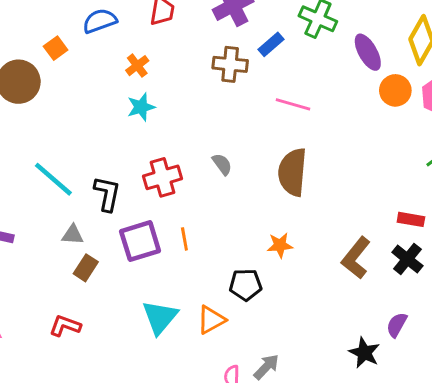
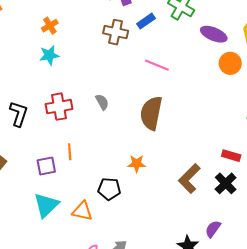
purple ellipse: (368, 52) -> (214, 34), turned -45
purple square: (140, 241) -> (46, 166), moved, size x0.7
orange triangle: (211, 320) -> (82, 211), turned 35

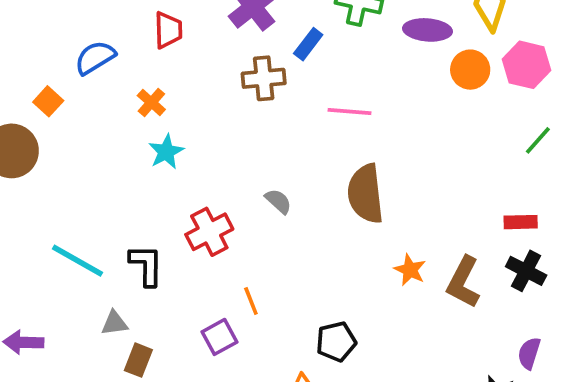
orange star: (137, 164) -> (410, 270), moved, turned -30

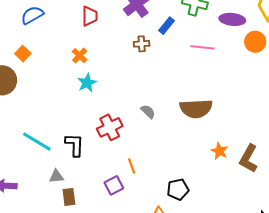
blue semicircle: (95, 58) -> (32, 15), moved
brown cross: (264, 78) -> (142, 44), size x0.7
pink line: (350, 111) -> (202, 47), moved
brown semicircle: (366, 194) -> (196, 109), turned -88
brown rectangle: (138, 360) -> (69, 197), turned -30

